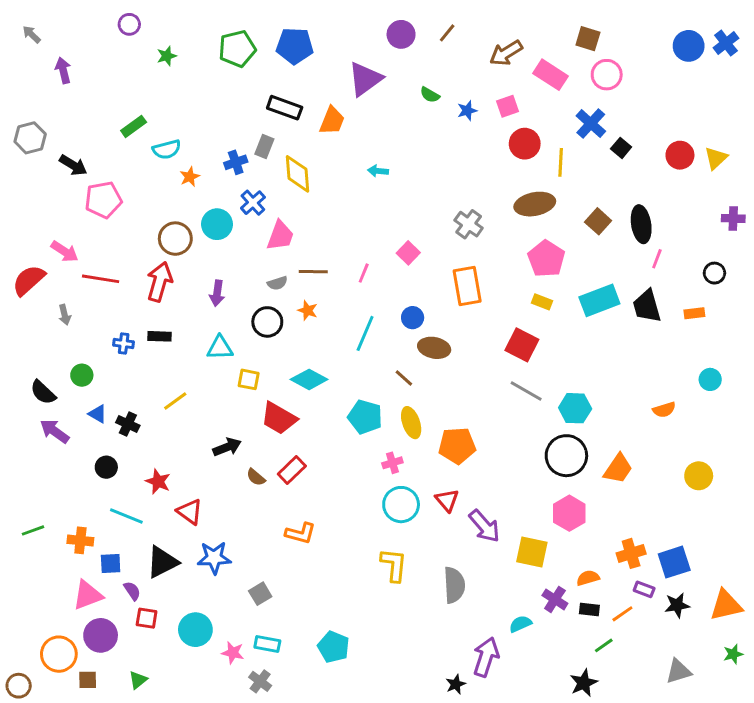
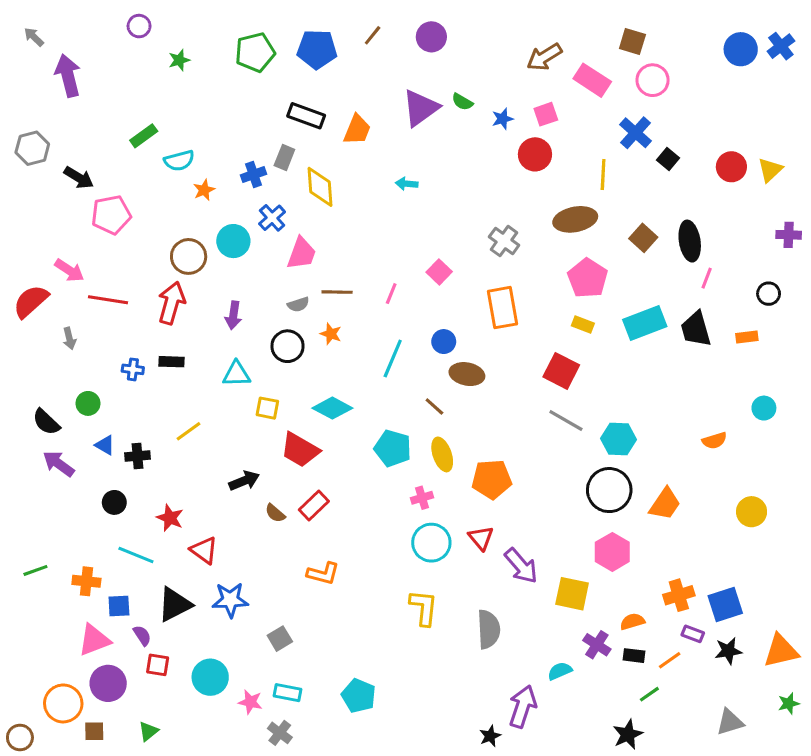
brown line: (447, 33) -> (373, 35), moved
purple arrow: (63, 70) -> (68, 76), size x1.5
purple triangle: (365, 79) -> (421, 108), moved
red circle: (525, 144) -> (535, 154), moved
black cross: (128, 424) -> (137, 456), turned -30

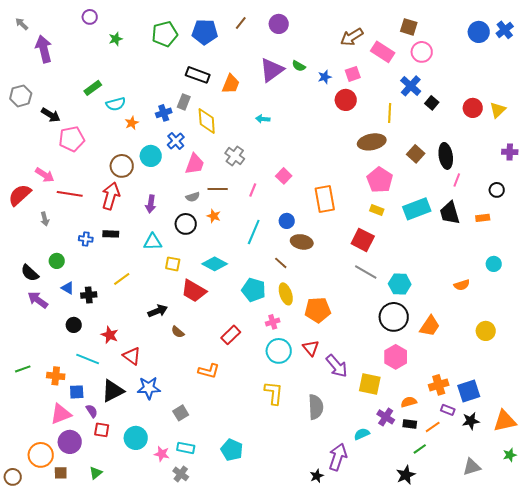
gray cross: (504, 241) -> (235, 156), moved
red rectangle: (314, 506) -> (231, 335), moved

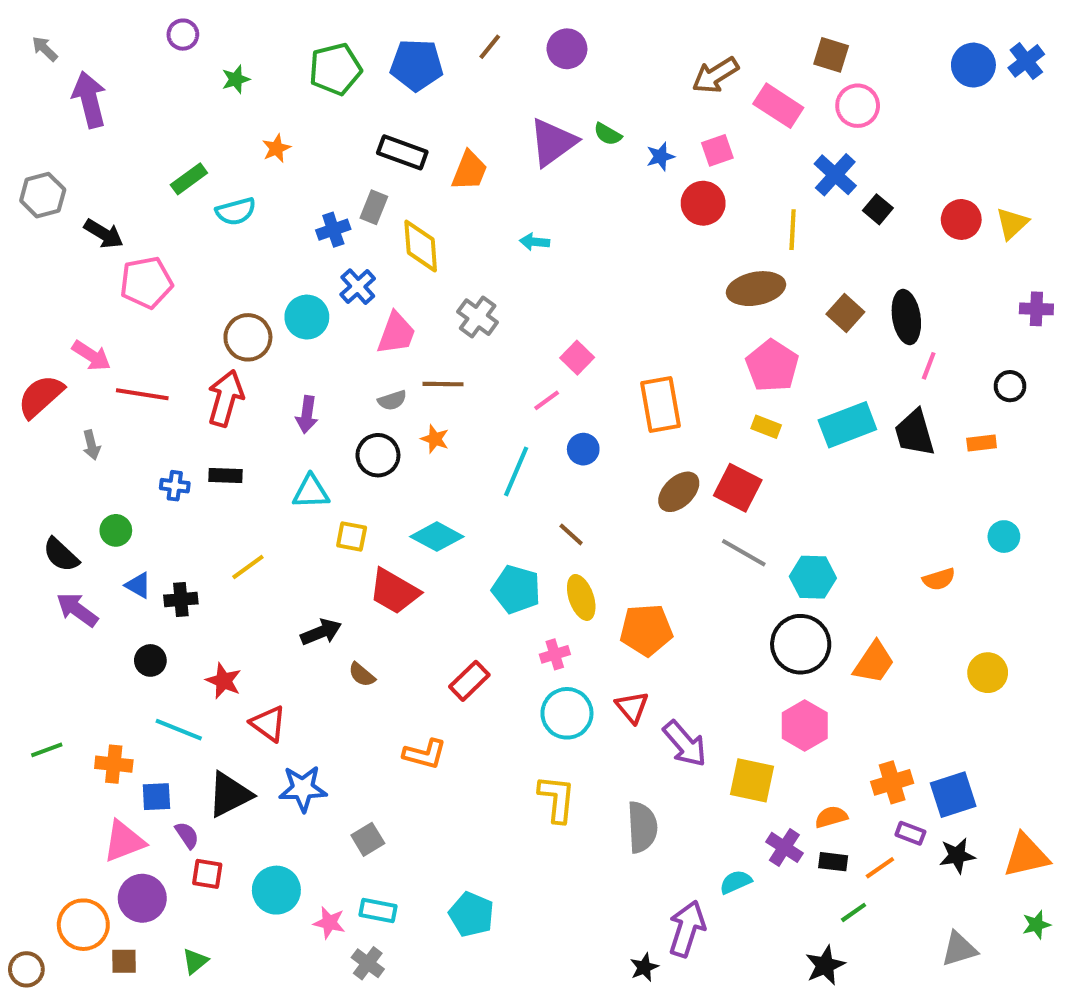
orange star: (132, 123) -> (276, 148), moved
pink line: (253, 190) -> (547, 400), moved, turned 32
brown ellipse: (302, 242) -> (679, 492), moved, turned -55

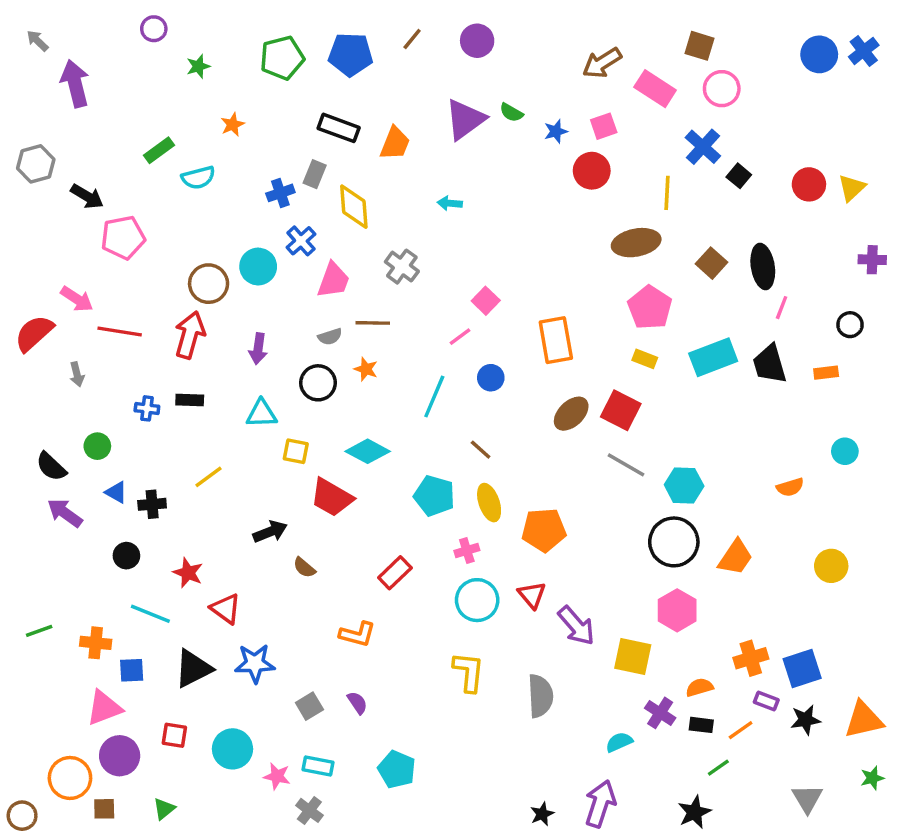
purple semicircle: (187, 835) -> (357, 703), moved
purple arrow: (687, 929) -> (600, 804), moved
gray triangle: (959, 949) -> (807, 799), turned -44

